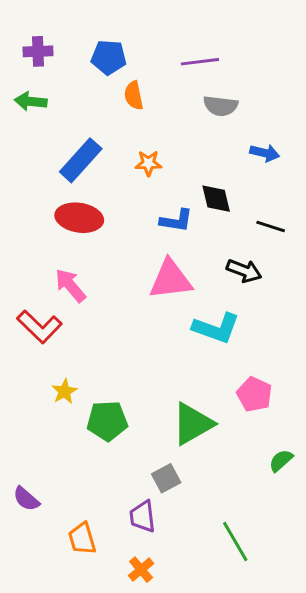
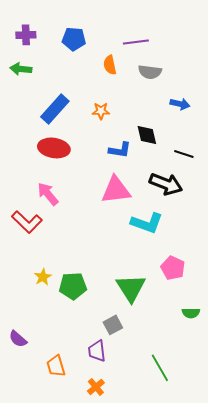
orange semicircle: (134, 96) -> (110, 65), moved
black arrow: (244, 271) -> (166, 184), size x1.4
yellow star: (64, 391) -> (43, 277), moved
green triangle: (193, 424) -> (131, 288), turned -32
green semicircle: (281, 461) -> (191, 313), turned -138

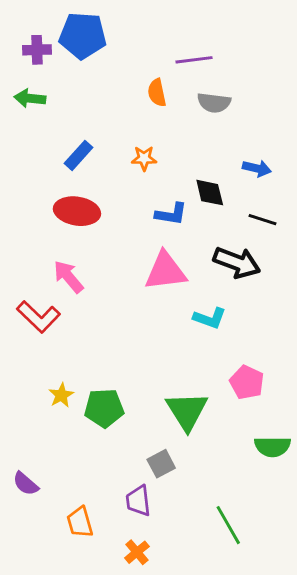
blue pentagon: (74, 39) -> (83, 36), moved, size x1.4
blue arrow: (180, 104) -> (257, 168), moved
blue rectangle: (55, 109) -> (78, 155), size x0.7
cyan L-shape: (147, 223) -> (210, 318), size x0.7
green semicircle: (191, 313) -> (272, 447), size x1.4

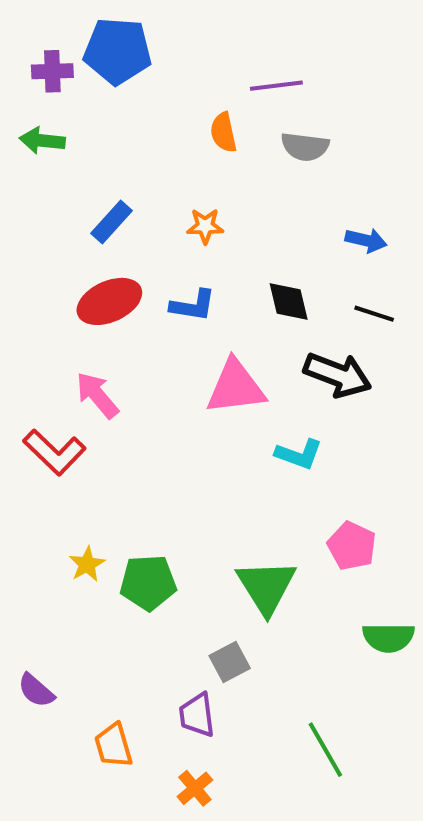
black diamond: (210, 193) -> (289, 301), moved
red ellipse: (77, 211) -> (109, 301), turned -33
blue L-shape: (171, 214) -> (193, 306), moved

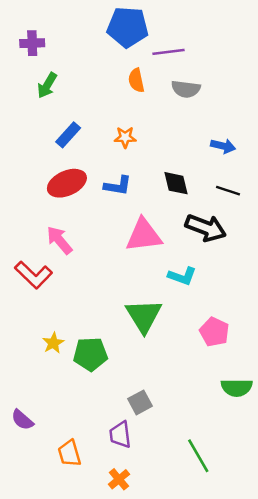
blue pentagon: (118, 51) -> (128, 27), moved
green arrow: (42, 141) -> (47, 85), moved, turned -65
green triangle: (266, 587) -> (144, 316), moved

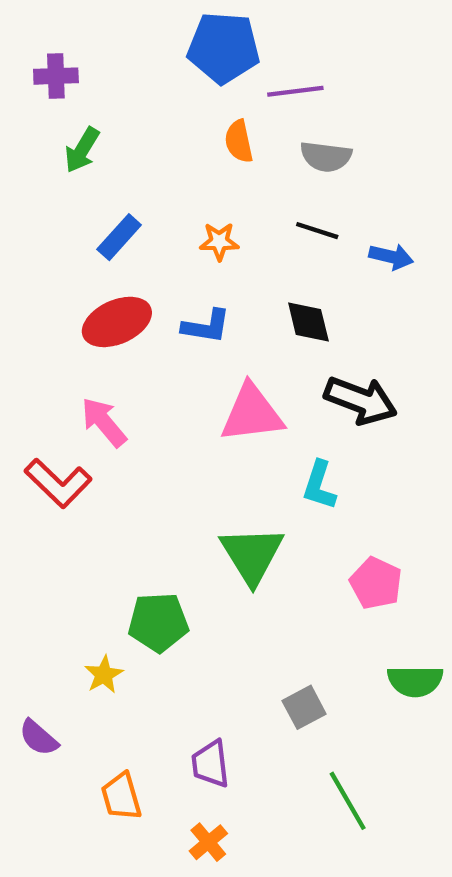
black line: (228, 191) -> (317, 231), moved
cyan L-shape: (182, 276) -> (319, 485), turned 88
yellow star: (53, 343) -> (104, 675), moved
gray square: (140, 402) -> (304, 707), moved

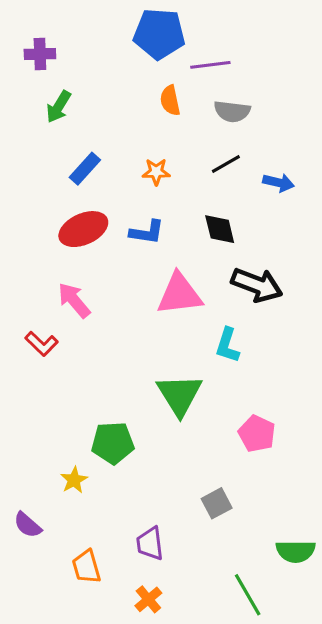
black line: (317, 231) -> (226, 164), turned -48
red L-shape: (58, 483) -> (42, 344), size x0.7
pink pentagon: (376, 583) -> (257, 434), moved
green semicircle: (415, 681) -> (296, 551), moved
green line: (348, 801) -> (248, 595), moved

